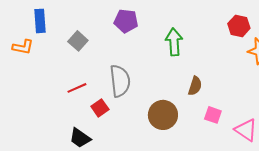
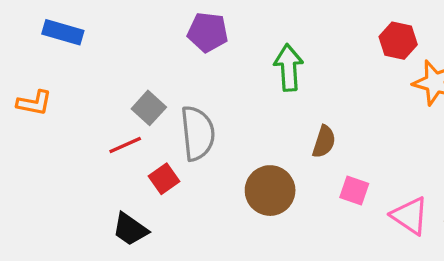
blue rectangle: (40, 21) -> (63, 32), turned -70
gray square: (78, 41) -> (149, 108), moved
orange L-shape: (23, 47) -> (34, 103), moved

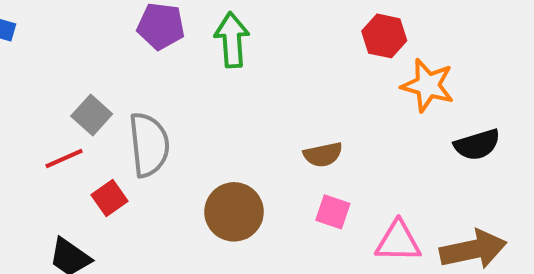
green arrow: (289, 68) -> (232, 40), moved
brown semicircle: (324, 142) -> (323, 155), moved, turned 60
pink triangle: (410, 216) -> (398, 242), turned -33

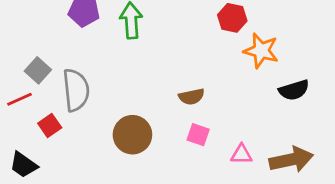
pink triangle: (398, 242) -> (241, 154), size x0.7

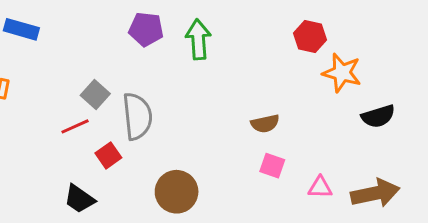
brown circle: (132, 135) -> (177, 192), moved

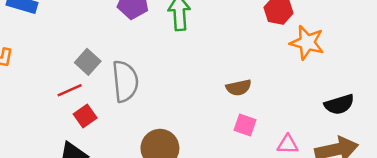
black semicircle: (378, 116) -> (339, 104), moved
red square: (108, 155) -> (85, 116), moved

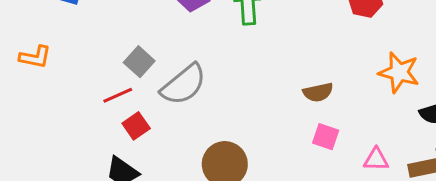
orange star: (307, 42) -> (399, 72), moved
gray semicircle: (125, 81) -> (183, 85), turned 57

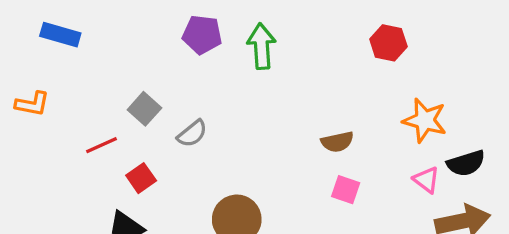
gray semicircle: (183, 85) -> (192, 134), size x0.6
red line: (118, 95) -> (102, 145), moved
pink triangle: (376, 160) -> (426, 180), moved, turned 36

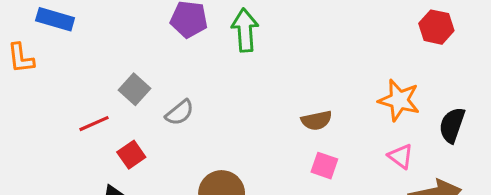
red hexagon: (388, 43) -> (436, 27), moved
orange L-shape: (32, 104) -> (21, 58), moved, turned 72
black semicircle: (466, 163) -> (452, 125), moved, turned 126

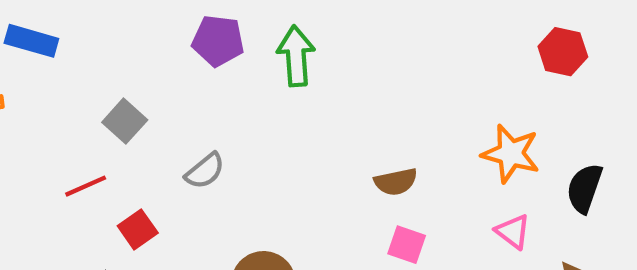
gray square: (134, 89) -> (125, 121), moved

